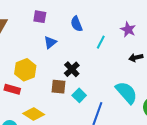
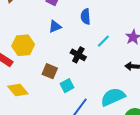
black cross: (72, 69) -> (78, 55), moved, turned -35
cyan semicircle: (126, 93) -> (113, 97), turned -90

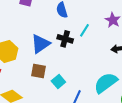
blue triangle: (55, 26) -> (40, 44), moved, size x1.5
black cross: (78, 55) -> (65, 39), moved

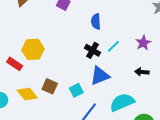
blue triangle: (40, 44) -> (100, 76), moved
brown square: (39, 71) -> (50, 86), moved

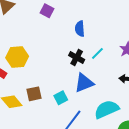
brown square: (50, 86) -> (34, 94), turned -35

